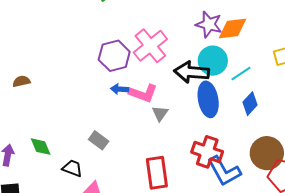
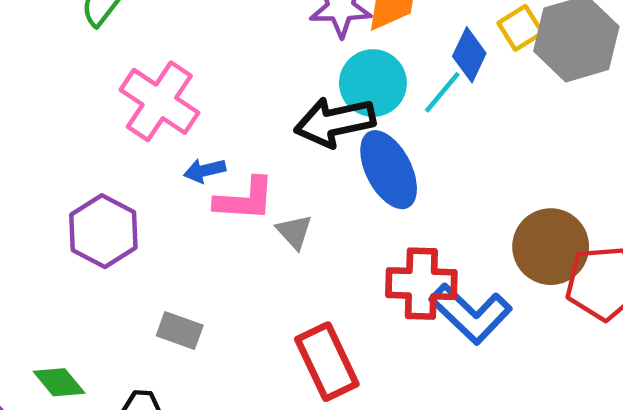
pink cross: (150, 46) -> (159, 101), moved
purple hexagon: (114, 56) -> (103, 231), moved
blue arrow: (120, 89) -> (205, 170), moved
blue diamond: (250, 104) -> (469, 55), moved

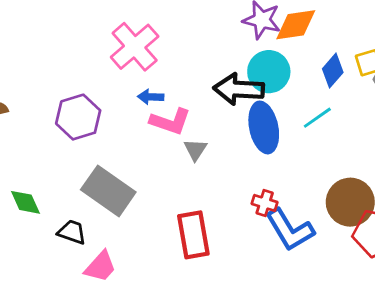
cyan line: (442, 92) -> (317, 118), moved
red cross: (421, 284) -> (265, 203), size x0.6
gray rectangle: (180, 330) -> (108, 191), size x1.8

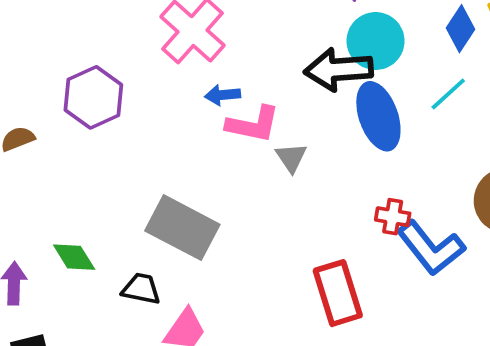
purple hexagon: (78, 117) -> (93, 97), moved
red rectangle: (193, 235) -> (338, 293), moved

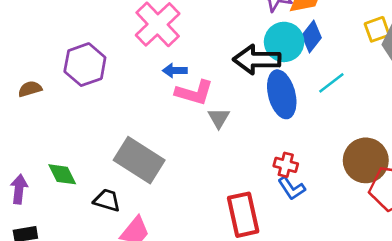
blue diamond: (461, 29) -> (312, 36), moved
blue L-shape: (431, 248) -> (292, 188), moved, size x0.6

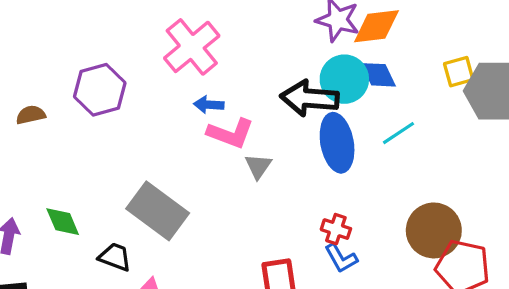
blue diamond: (312, 36) -> (378, 75), turned -68

